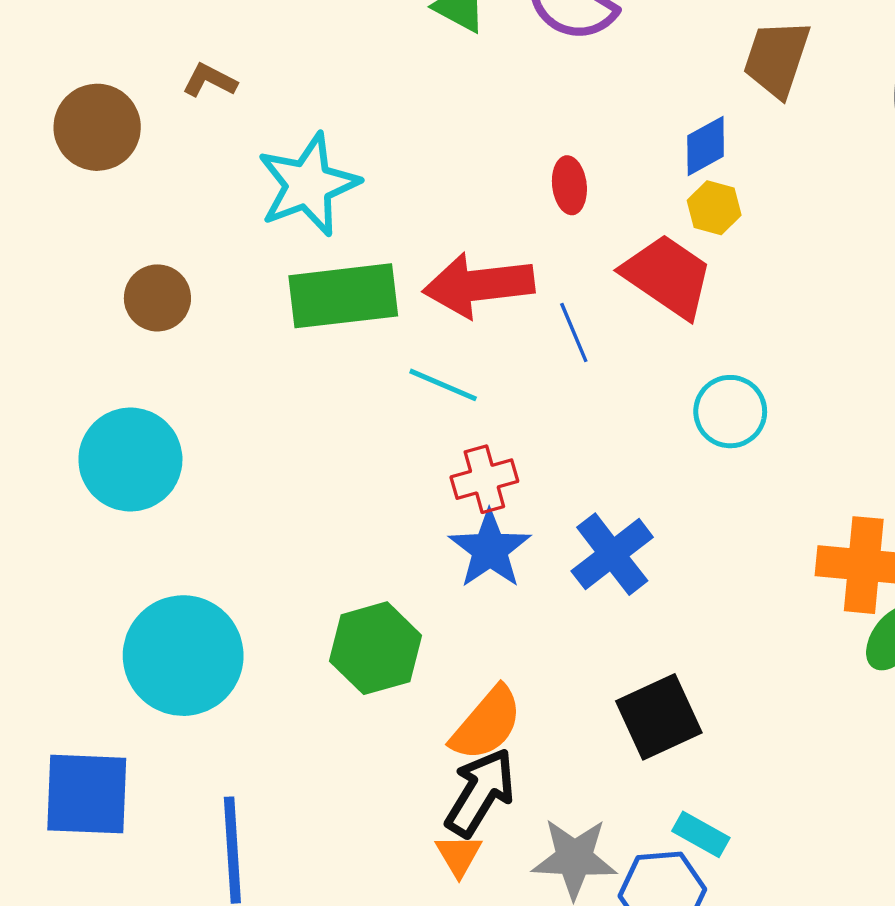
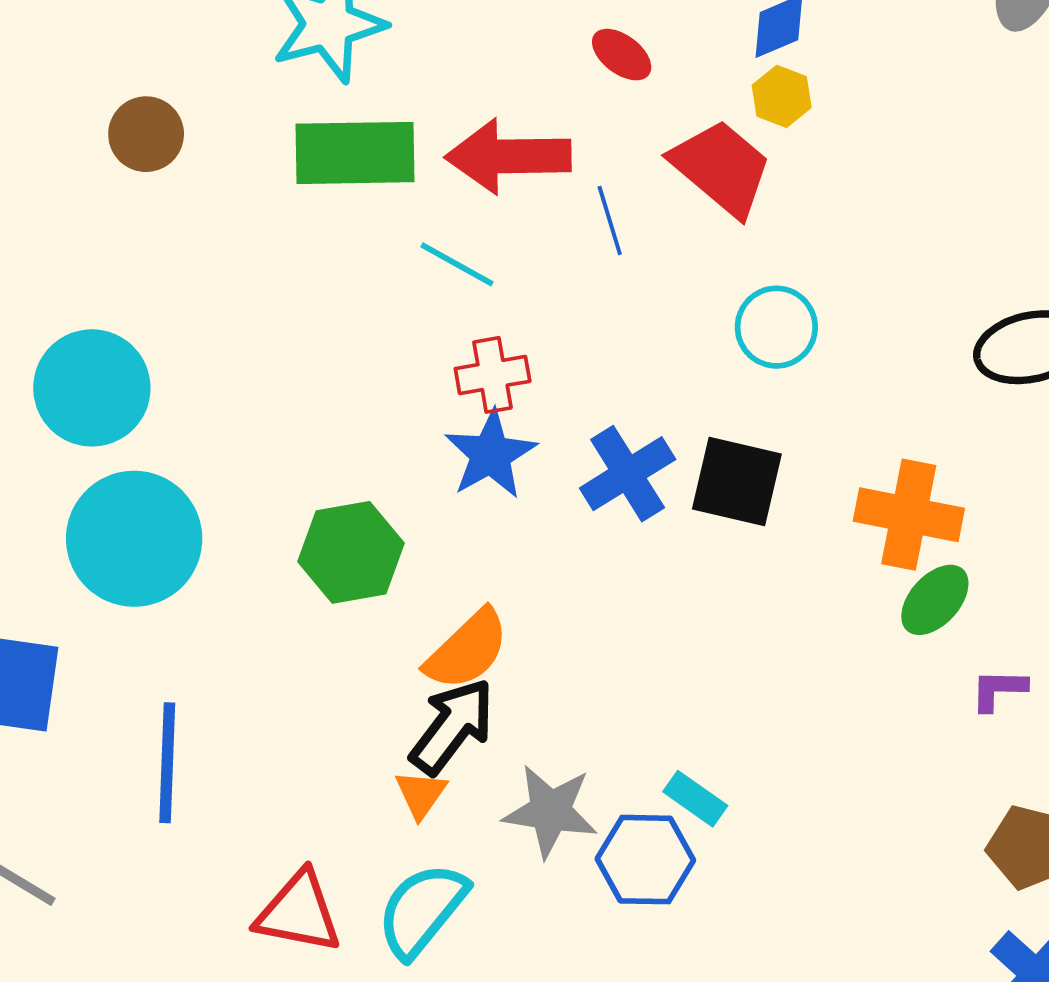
red ellipse: (569, 185) -> (622, 55), turned -52
cyan circle: (130, 460) -> (92, 388), moved
black square: (659, 717) -> (737, 482), moved, turned 32

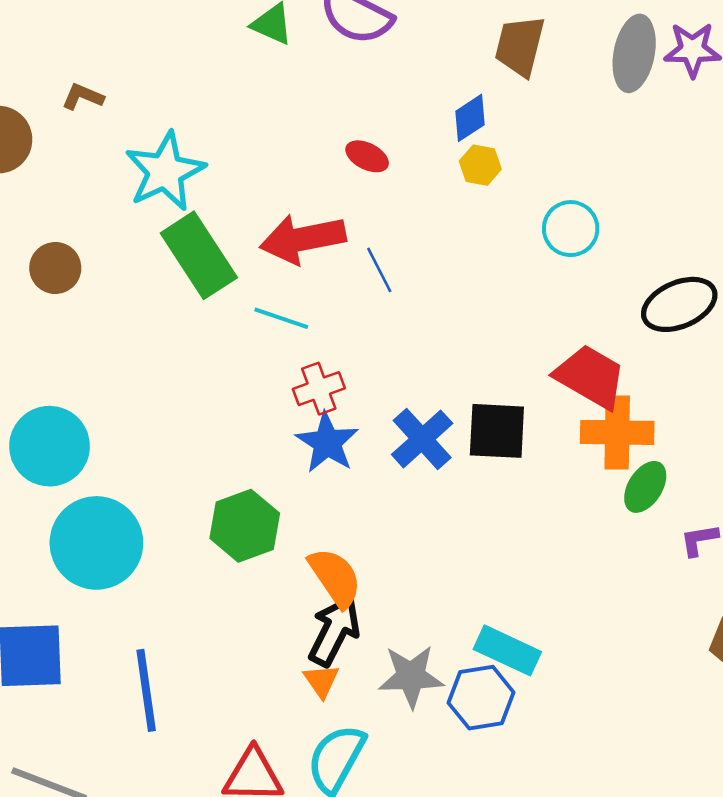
green rectangle: (355, 153) -> (199, 255), turned 68
red trapezoid: (721, 168) -> (590, 377), moved
cyan circle: (776, 327) -> (571, 229), moved
orange semicircle: (467, 650) -> (335, 577), turned -70
cyan rectangle: (695, 799) -> (507, 650), size x1.5

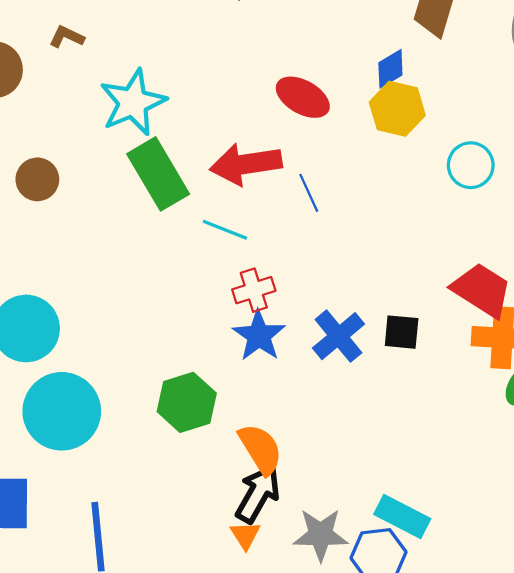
red ellipse: (367, 156) -> (303, 97), size x1.5
yellow hexagon: (480, 165) -> (397, 109), size x1.6
black square: (497, 431) -> (402, 332), size x0.7

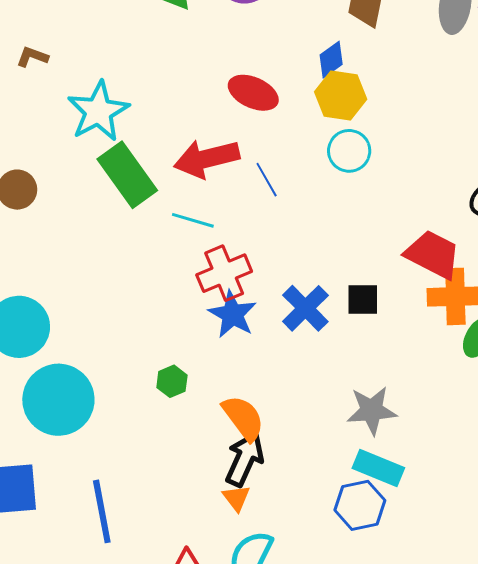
cyan circle: (471, 165) -> (349, 151), moved
red cross: (254, 290) -> (224, 273), size x1.4
green hexagon: (187, 402) -> (172, 381), size x0.6
gray star: (320, 535) -> (372, 410), moved

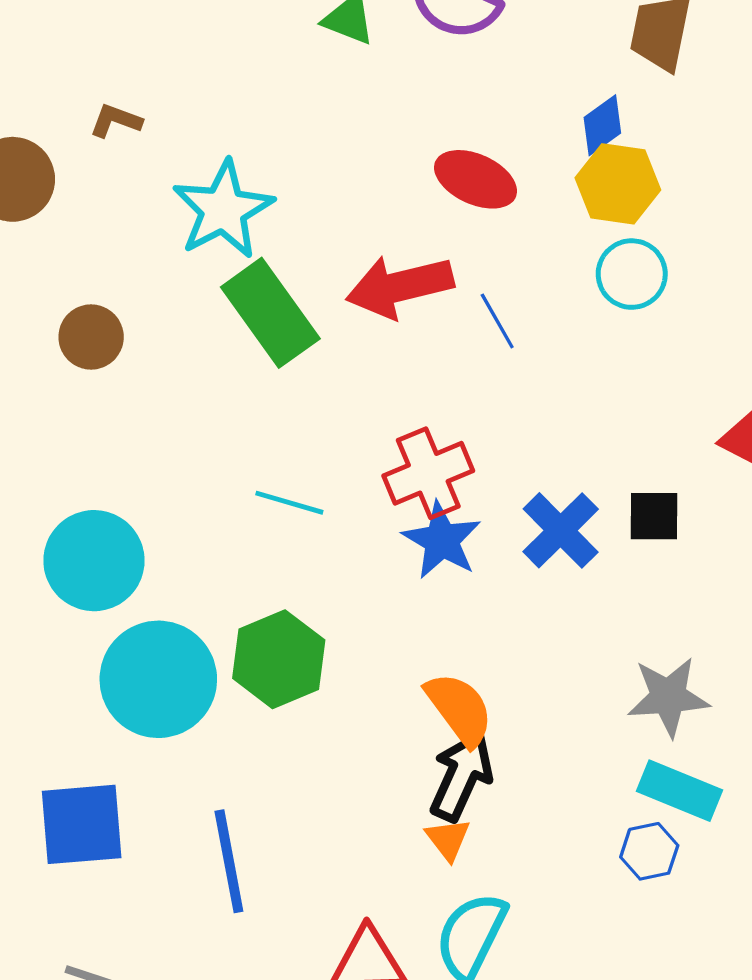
cyan line: (193, 220) -> (289, 503), moved
green hexagon: (172, 381) -> (279, 659), moved, size x1.8
blue hexagon: (360, 505) -> (649, 851), size x0.7

